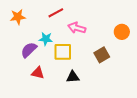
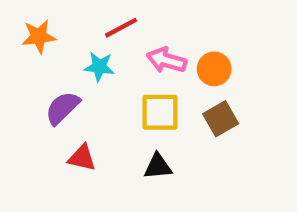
orange circle: (122, 32) -> (214, 69), moved
cyan star: (46, 39) -> (99, 67), moved
yellow square: (63, 52) -> (160, 112), moved

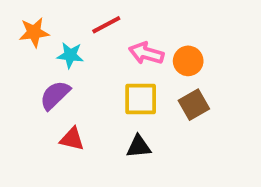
cyan star: (99, 67) -> (70, 55), moved

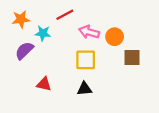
purple semicircle: (55, 95) -> (24, 51), moved
brown square: (194, 105) -> (132, 58), moved, turned 30

